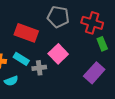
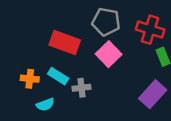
pink square: (58, 54) -> (109, 54), moved

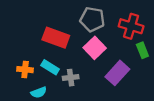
purple rectangle: (153, 94) -> (117, 73), moved

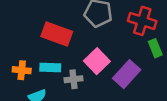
pink square: (95, 48) -> (97, 61), moved
cyan rectangle: (50, 67) -> (50, 68), turned -30

